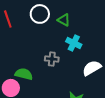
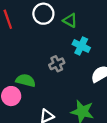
gray cross: (52, 59) -> (57, 64), turned -32

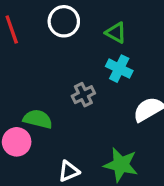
green triangle: (70, 20) -> (116, 33), moved

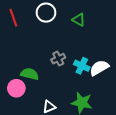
cyan cross: (119, 69) -> (82, 66), moved

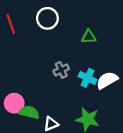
green triangle: (79, 20) -> (89, 37), moved, turned -32
green semicircle: (30, 74) -> (29, 112), moved

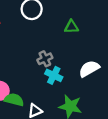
cyan cross: (88, 78) -> (54, 75), moved

